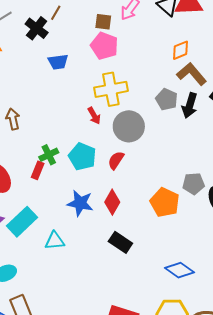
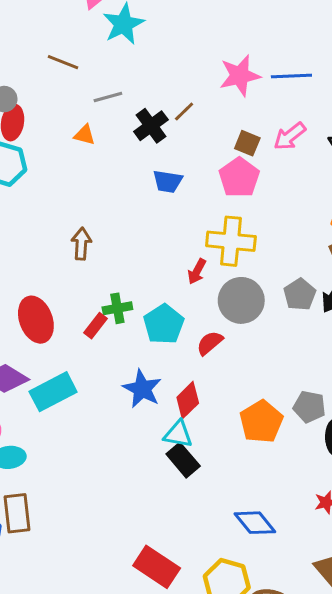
gray pentagon: (167, 99) -> (300, 294), moved
red arrow: (94, 116) -> (197, 272), turned 42
cyan triangle: (55, 241) -> (178, 434), moved

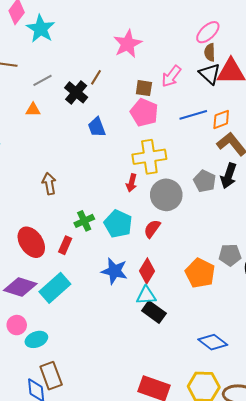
blue line: (291, 76) -> (193, 115), moved
blue trapezoid: (168, 181) -> (97, 127), turned 75
red rectangle: (96, 326) -> (65, 245), moved

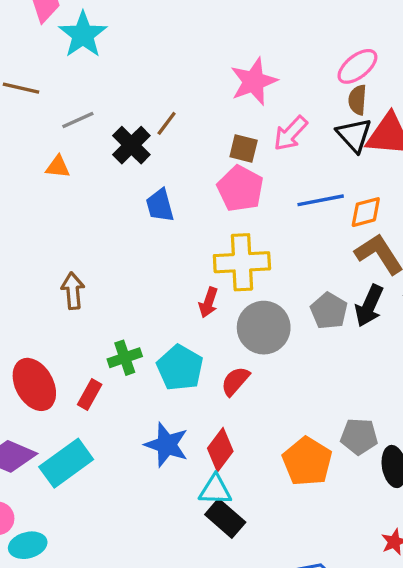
pink star: (128, 44) -> (254, 81), moved

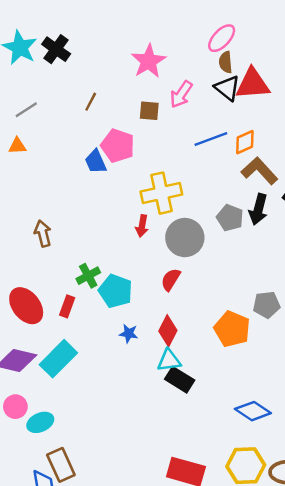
black cross: (131, 145) -> (56, 49), moved
pink pentagon: (240, 189) -> (118, 146), moved
cyan pentagon: (180, 368) -> (115, 291), moved
blue star: (167, 445) -> (129, 334), size x0.6

